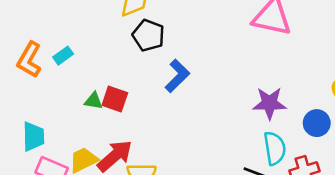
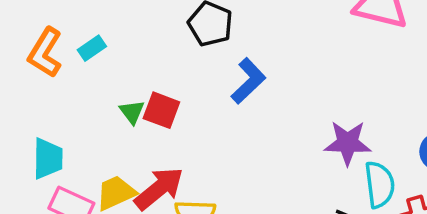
green triangle: (94, 101) -> (132, 112), turned 42
purple star: (269, 103) -> (348, 143), moved

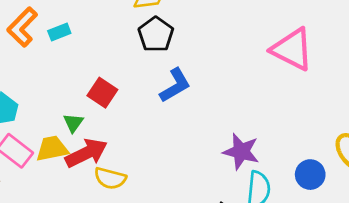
green triangle: (132, 112) -> (73, 123), moved

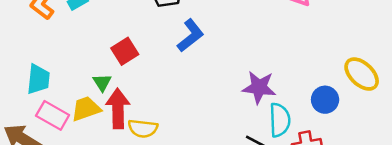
red square: (102, 93) -> (125, 51), turned 32
red arrow: (86, 153) -> (118, 109), turned -57

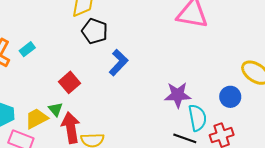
yellow trapezoid: (86, 109) -> (36, 119), moved

